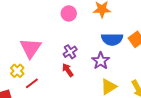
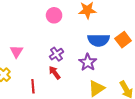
pink triangle: (31, 48) -> (16, 51), size x0.6
red line: (32, 83) -> (33, 86), moved, turned -56

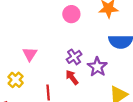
purple star: (88, 62) -> (97, 67), moved

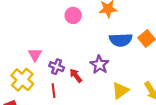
purple cross: (74, 57) -> (57, 67), moved, turned -32
yellow cross: (16, 80) -> (22, 80), size x1.5

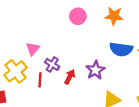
red arrow: (76, 76) -> (70, 77), turned 56
red line: (54, 91) -> (40, 80), moved

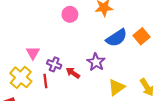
blue semicircle: (121, 49) -> (116, 38), turned -30
red arrow: (70, 77) -> (73, 73), turned -72

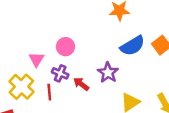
pink circle: (70, 14) -> (65, 47), moved

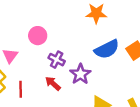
pink circle: (65, 47) -> (38, 36), moved
purple cross: (60, 73) -> (57, 60), moved

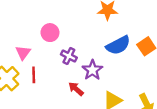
red arrow: (53, 83) -> (76, 89), moved
red line: (21, 89) -> (34, 75), moved

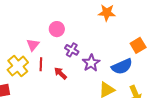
blue semicircle: (118, 45) -> (122, 67), moved
red arrow: (76, 89) -> (60, 73), moved

